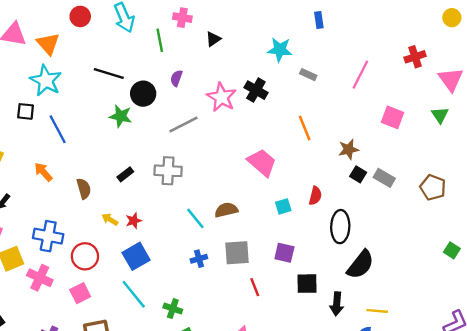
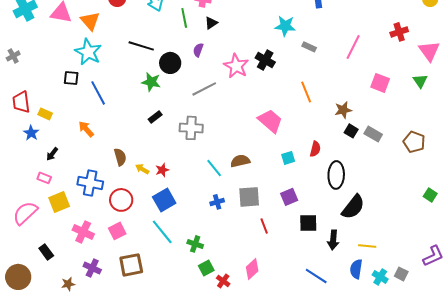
black triangle: (213, 39) -> (211, 23), moved
black rectangle: (125, 174) -> (155, 117), moved
brown semicircle: (84, 189) -> (120, 157), moved
purple square: (284, 253) -> (289, 197), turned -36
pink cross: (40, 278) -> (83, 232), moved

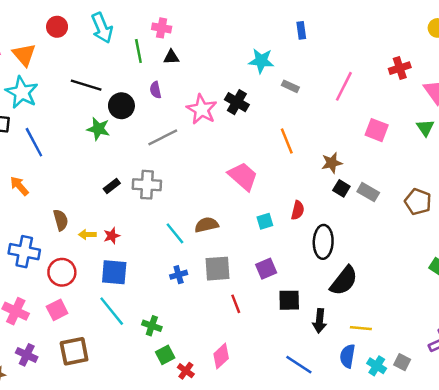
black triangle: (211, 23) -> (171, 57), turned 32
purple semicircle: (198, 50) -> (155, 90), turned -32
black rectangle: (155, 117) -> (112, 186), moved
yellow arrow: (142, 169) -> (87, 235), turned -32
blue square: (164, 200) -> (114, 272), turned 35

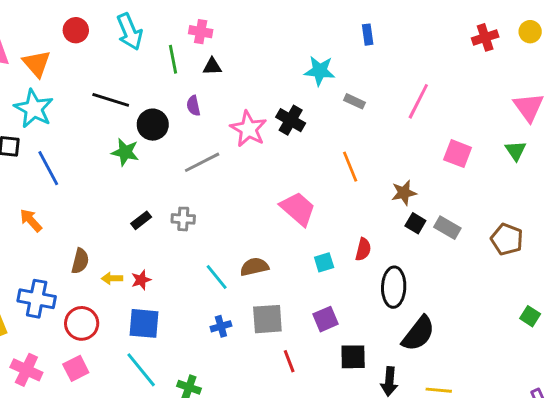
red cross: (400, 68) -> (485, 37), moved
gray cross: (147, 185) -> (183, 219), size x0.7
brown semicircle: (61, 220) -> (80, 261), turned 30

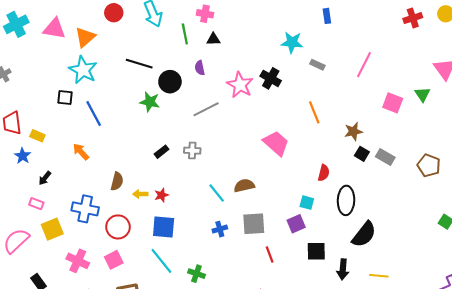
orange triangle: (37, 64) -> (85, 37), turned 30
green triangle: (516, 151) -> (422, 94), moved
cyan square: (324, 262) -> (307, 203), moved, turned 32

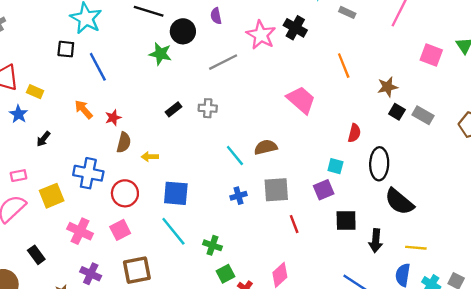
red star: (161, 195) -> (113, 118), moved
pink rectangle: (36, 204) -> (19, 176), moved, turned -32
black semicircle: (364, 234) -> (399, 202), turned 92

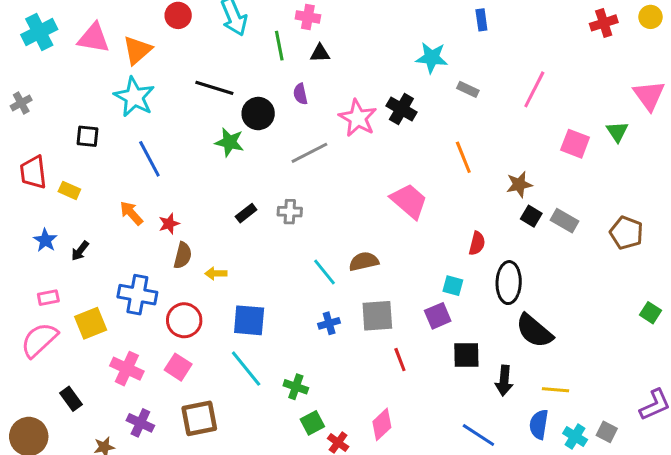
black square: (66, 49) -> (88, 136), moved
blue star: (19, 114) -> (45, 240), moved
pink square: (120, 230) -> (178, 367), turned -30

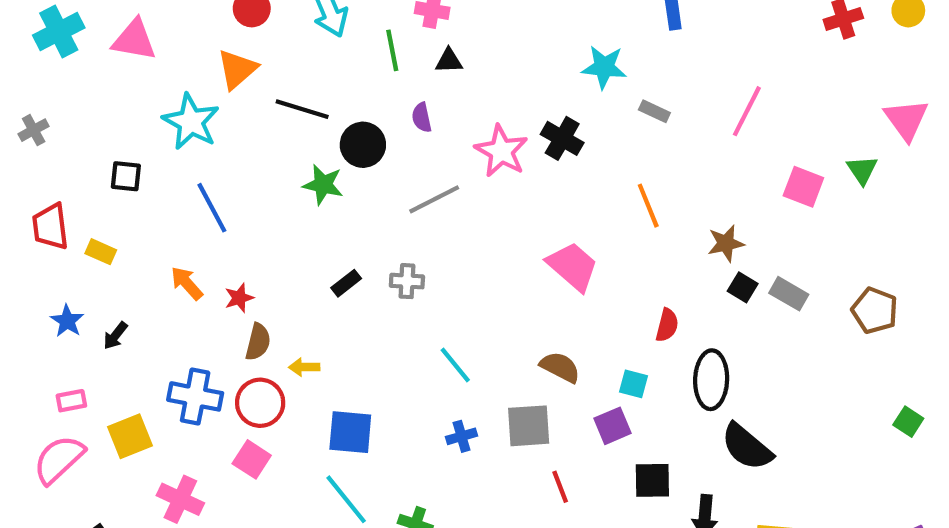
orange triangle: (137, 50) -> (237, 69), moved
brown semicircle: (364, 261) -> (560, 367), moved, turned 40
red circle: (184, 320) -> (260, 403), moved
pink square: (178, 367) -> (252, 459), moved

